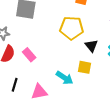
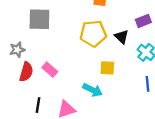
black triangle: (91, 46) -> (122, 37), moved
yellow square: (84, 67) -> (107, 68), moved

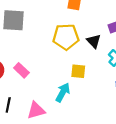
cyan arrow: (93, 90) -> (63, 92), turned -90

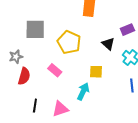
yellow pentagon: (66, 37) -> (69, 42), moved, turned 30
pink rectangle: (21, 70) -> (55, 70), moved

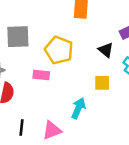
pink rectangle: (55, 70) -> (41, 75), moved, turned -32
yellow square: (96, 72) -> (102, 83), moved

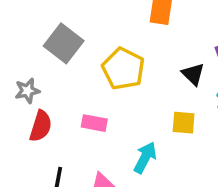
gray square: (18, 37) -> (64, 43), turned 35
pink rectangle: (41, 75) -> (94, 123), moved

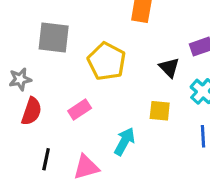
gray square: (64, 43) -> (54, 37), turned -32
pink rectangle: (94, 123) -> (80, 109), turned -45

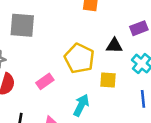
yellow pentagon: (107, 61) -> (79, 58), moved
black triangle: (169, 68) -> (114, 46), turned -42

